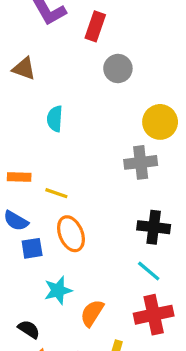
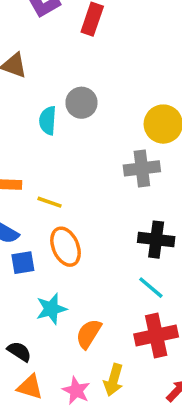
gray circle: (118, 69) -> (81, 103), moved

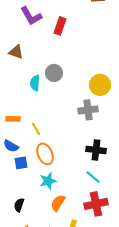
yellow line: (50, 202) -> (36, 129), turned 40
cyan star: (51, 309) -> (48, 181), moved
black semicircle: (19, 351) -> (19, 205), moved, turned -104

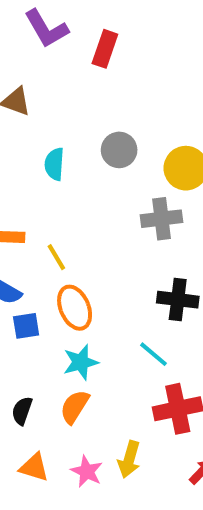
gray circle: (54, 73) -> (119, 150), moved
cyan line: (93, 177) -> (153, 354), moved
orange semicircle: (58, 203) -> (75, 407), moved

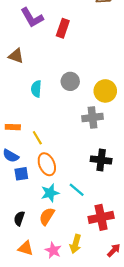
cyan line: (153, 354) -> (77, 190), moved

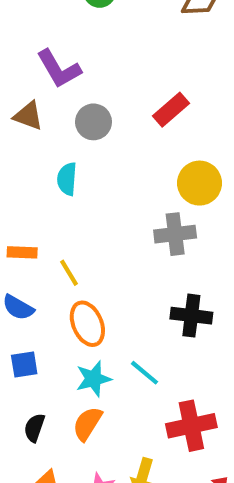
purple L-shape: (32, 18) -> (59, 69), moved
red rectangle: (63, 28) -> (171, 110), moved, turned 30
gray circle: (70, 81) -> (93, 122), moved
blue square: (21, 174) -> (24, 365), moved

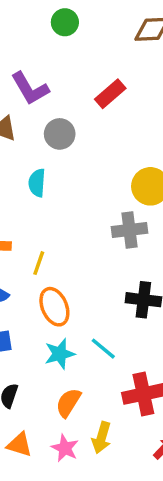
red rectangle: (171, 110) -> (110, 94), moved
yellow line: (69, 273) -> (39, 263), turned 50
orange semicircle: (87, 424) -> (68, 403), moved

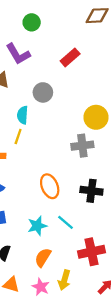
green circle: (65, 22) -> (32, 22), moved
gray circle: (60, 134) -> (43, 92), moved
yellow line: (39, 263) -> (18, 137), moved
orange ellipse: (54, 307) -> (50, 186), moved

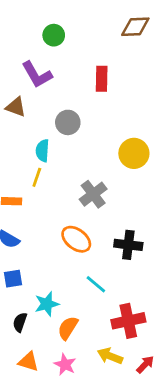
red rectangle: (70, 57) -> (102, 79), turned -48
gray cross: (82, 146) -> (93, 194), moved, turned -30
orange ellipse: (50, 186) -> (76, 239), turned -30
cyan star: (37, 226) -> (47, 304), moved
yellow arrow: (64, 280) -> (110, 356), moved, turned 96

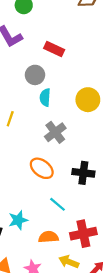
red rectangle: (102, 79) -> (54, 49), moved, turned -66
cyan semicircle: (42, 151) -> (45, 97), moved
orange semicircle: (68, 328) -> (48, 237), moved, turned 54

